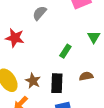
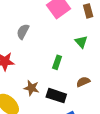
brown star: (33, 81) -> (31, 88), moved
black rectangle: (57, 83) -> (56, 96), turned -60

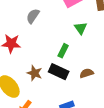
green triangle: (81, 42) -> (81, 28), moved
black rectangle: (56, 96) -> (59, 72), moved

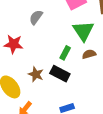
green triangle: (81, 28) -> (83, 31), size x1.6
brown semicircle: (87, 73) -> (89, 54), moved

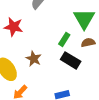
black rectangle: (60, 74) -> (71, 60), moved

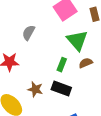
black rectangle: (71, 60) -> (61, 89), moved

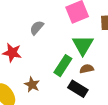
green rectangle: (62, 65) -> (63, 66), size x1.5
black rectangle: (61, 89) -> (78, 89), moved

